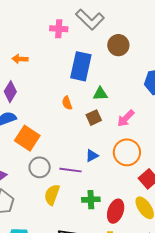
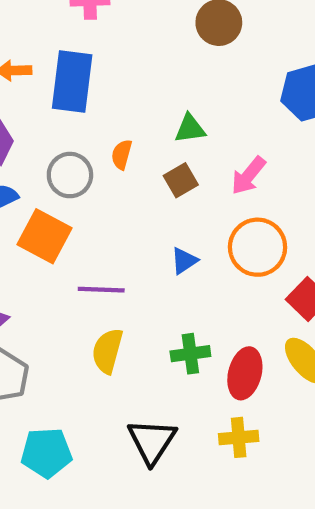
blue rectangle: (81, 66) -> (72, 81), moved
orange semicircle: (67, 103) -> (122, 155), turned 40
gray circle: (40, 167) -> (70, 175), moved
purple line: (71, 170) -> (101, 290), moved

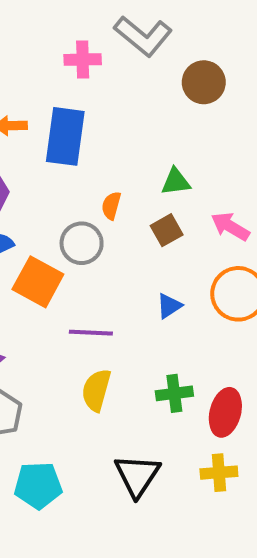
gray circle: (70, 175) -> (82, 243), moved
pink arrow: (248, 176) -> (230, 226), turned 81

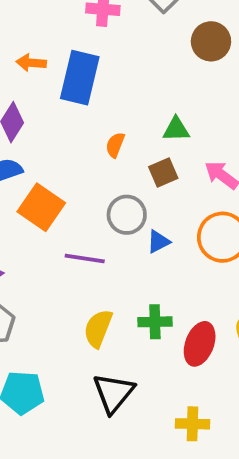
gray circle: (82, 243) -> (127, 215), moved
yellow semicircle: (96, 390) -> (98, 328), moved
yellow cross: (219, 473) -> (192, 424), moved

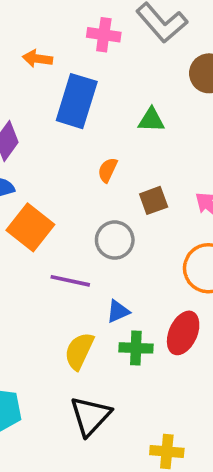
orange arrow: (31, 63) -> (37, 59), moved
green triangle: (176, 129) -> (151, 120), moved
blue triangle: (158, 242) -> (118, 311), moved
red ellipse: (200, 344) -> (183, 333), moved

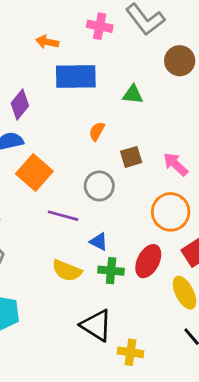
blue rectangle: (77, 101) -> (76, 77), turned 69
blue triangle: (118, 311) -> (99, 242), turned 48
yellow semicircle: (79, 351) -> (67, 271), turned -96
black triangle: (90, 416) -> (96, 325), moved, turned -44

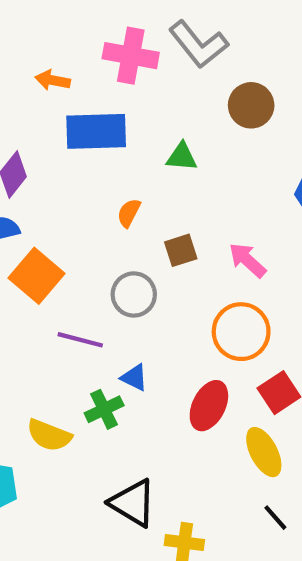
pink cross: (100, 26) -> (131, 56), size x1.4
yellow semicircle: (67, 271) -> (49, 435), moved
green cross: (111, 271) -> (104, 409), moved, turned -30

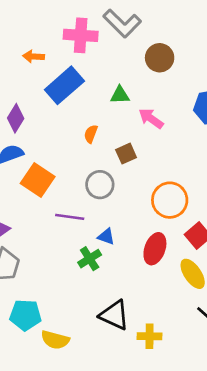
blue rectangle: (96, 131) -> (64, 85), turned -33
pink arrow: (247, 260) -> (151, 119), moved
yellow semicircle: (49, 435) -> (55, 340), moved

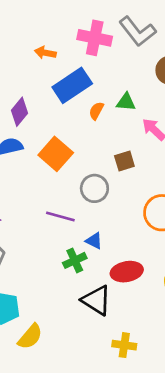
orange semicircle: (91, 134) -> (96, 111), moved
orange square: (38, 180) -> (56, 154), moved
red ellipse: (155, 249) -> (127, 272), moved, turned 52
black triangle: (114, 315) -> (97, 300), moved
yellow semicircle: (55, 340) -> (30, 337), turned -72

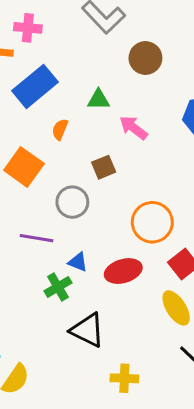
pink cross: (95, 38) -> (28, 28), moved, size x0.7
orange semicircle: (96, 111) -> (60, 129), moved
red ellipse: (127, 272) -> (123, 271), moved

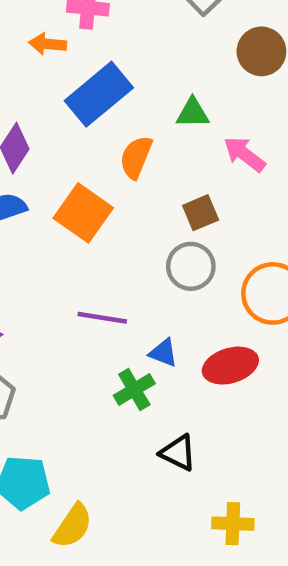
orange semicircle: (60, 129) -> (136, 157), size x1.4
gray circle: (72, 202) -> (191, 266), moved
black triangle: (87, 330) -> (178, 453), size x0.7

